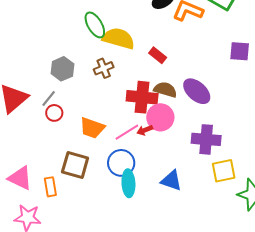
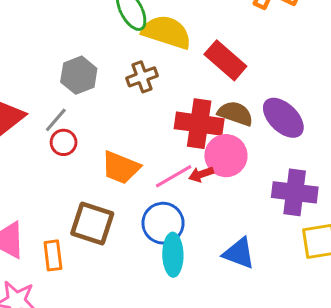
red rectangle: (158, 55) -> (225, 60), size x1.5

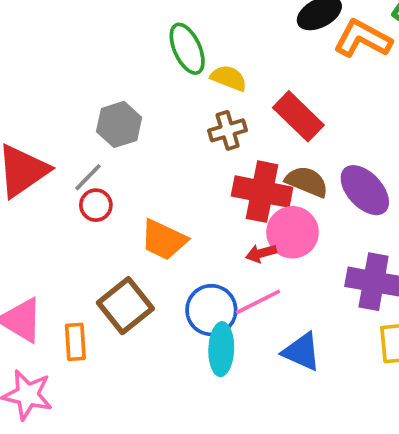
yellow semicircle: (167, 32) -> (229, 78), size x0.6
brown cross: (142, 77) -> (228, 130), moved
pink line: (174, 176) -> (258, 302), moved
brown square: (92, 223) -> (125, 306), turned 30

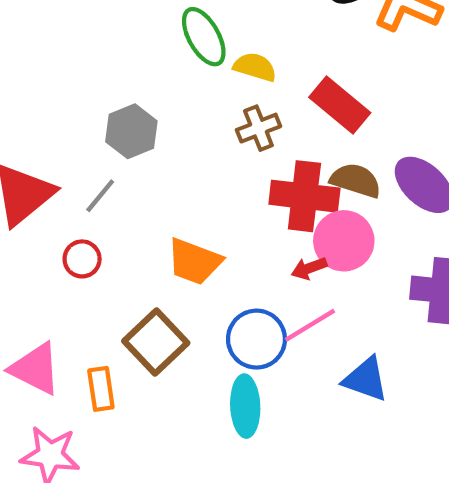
red circle: (96, 205) -> (82, 259), moved
cyan ellipse: (221, 349) -> (245, 406), moved

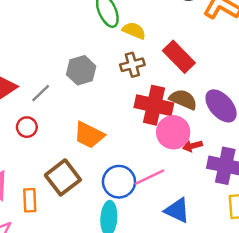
gray hexagon: (131, 131) -> (81, 70), moved
red arrow: (309, 268) -> (193, 146), moved

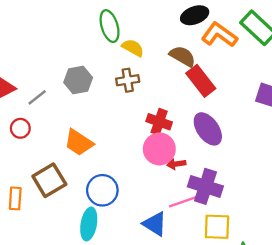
red rectangle: (179, 57) -> (201, 81), moved
brown semicircle: (183, 99) -> (183, 56), moved
red cross: (154, 105) -> (159, 122), moved, size x0.7
pink line: (150, 177) -> (184, 201), moved

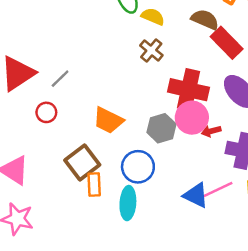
gray hexagon: (78, 80) -> (161, 128), moved
brown cross: (128, 80) -> (151, 50), turned -35
red cross: (159, 122) -> (189, 90), size x1.5
orange rectangle: (15, 198) -> (94, 184), moved
pink line: (184, 201) -> (218, 189), moved

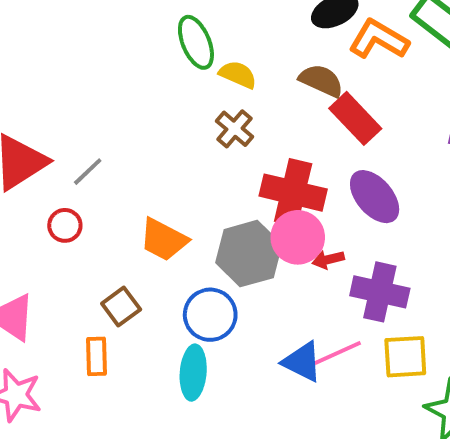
gray hexagon: (161, 128) -> (249, 254), size x1.4
brown square: (82, 163) -> (121, 307), size x0.7
orange rectangle: (94, 184) -> (96, 356), moved

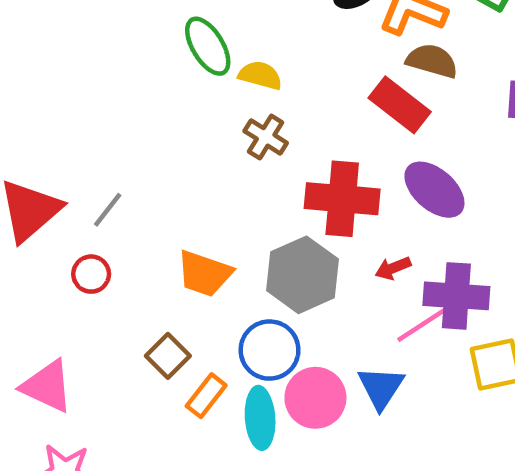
brown semicircle: (321, 81) -> (432, 61), moved
pink circle: (298, 237) -> (315, 398), moved
pink line: (337, 353) -> (422, 325), moved
orange rectangle: (96, 356) -> (206, 396), moved, turned 48
blue triangle: (302, 362) -> (381, 388), turned 45

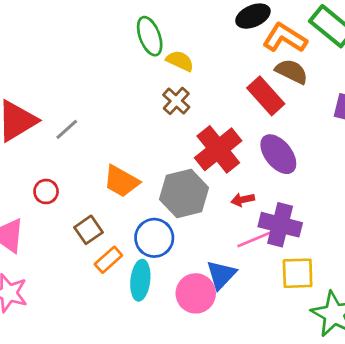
red cross: (342, 199) -> (218, 149), turned 36
red circle: (91, 274) -> (46, 192), moved
pink circle: (315, 398) -> (196, 293), moved

